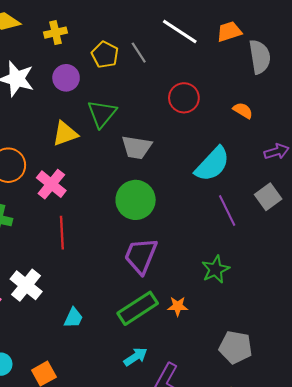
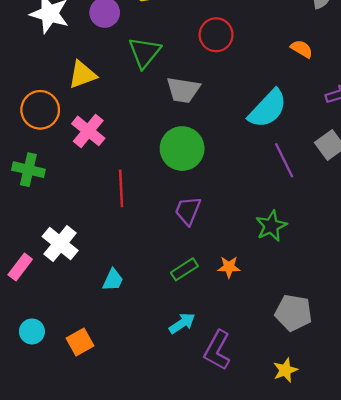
red circle: (184, 98) -> (216, 35), moved
yellow triangle: (65, 134) -> (82, 75), moved
red line: (62, 233) -> (121, 188), moved
purple trapezoid: (141, 256) -> (188, 211), size x0.7
green rectangle: (138, 308) -> (184, 269), size x0.6

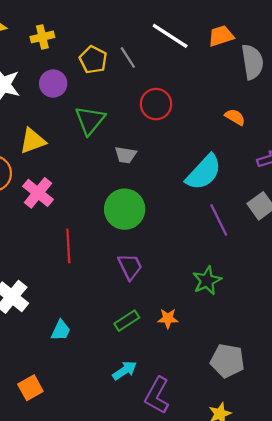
gray trapezoid: (183, 90) -> (126, 155), size x0.7
purple trapezoid: (188, 211) -> (130, 266), turned 132

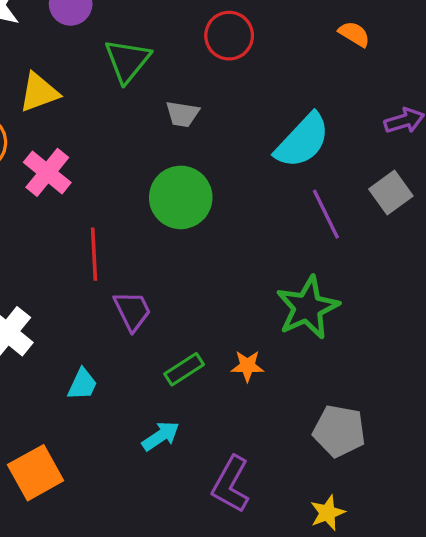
orange semicircle: (235, 117) -> (354, 34), moved
purple trapezoid: (130, 266) -> (132, 311), moved
green star: (207, 281) -> (307, 308), size x1.4
cyan arrow: (125, 370) -> (161, 436), moved
orange square: (30, 388) -> (36, 473), size x1.4

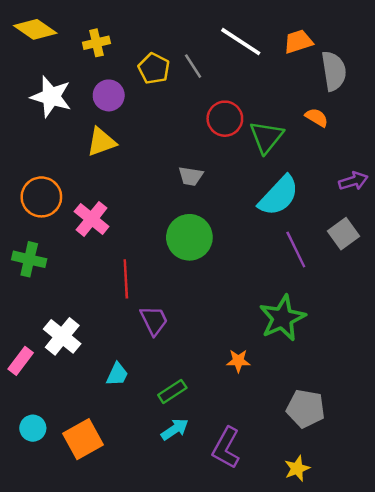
green triangle: (127, 61) -> (266, 137), moved
yellow triangle: (39, 92) -> (101, 142), moved
green rectangle: (184, 369) -> (172, 391), moved
cyan arrow: (161, 436) -> (175, 429), moved

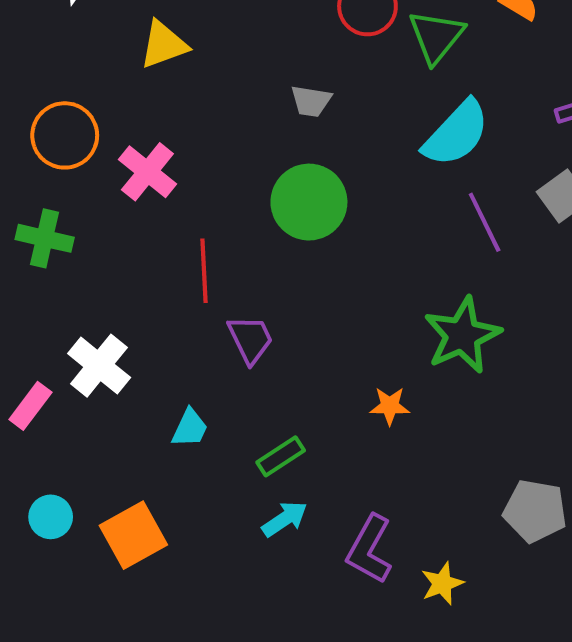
gray pentagon: (306, 409) -> (535, 511), moved
yellow star: (297, 468) -> (442, 584), moved

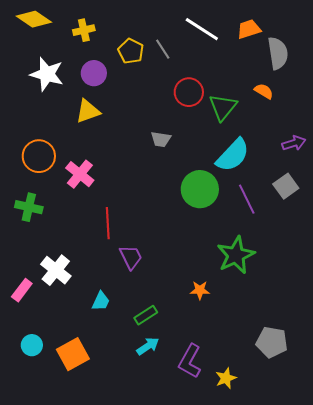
green circle: (309, 202) -> (200, 189), moved

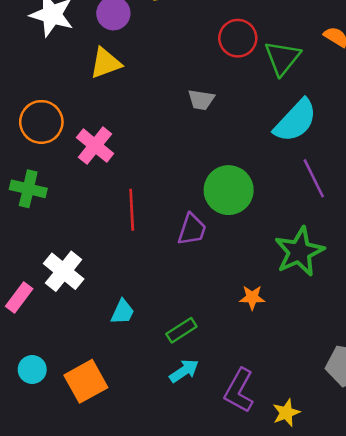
green circle: (200, 189) -> (229, 190), moved
purple trapezoid: (131, 257) -> (192, 229), moved, turned 44

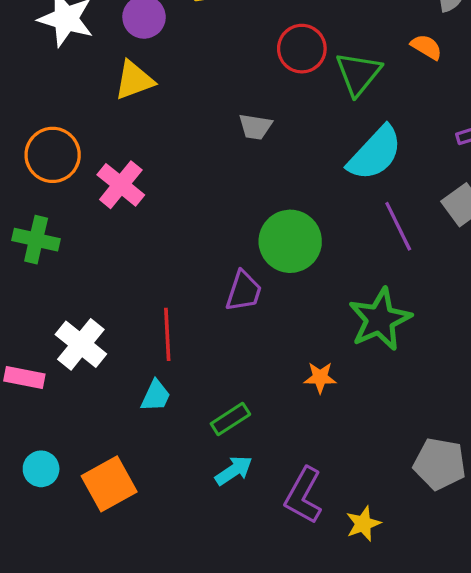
red line: (132, 210) -> (167, 334), moved
pink rectangle: (19, 297) -> (24, 377), turned 64

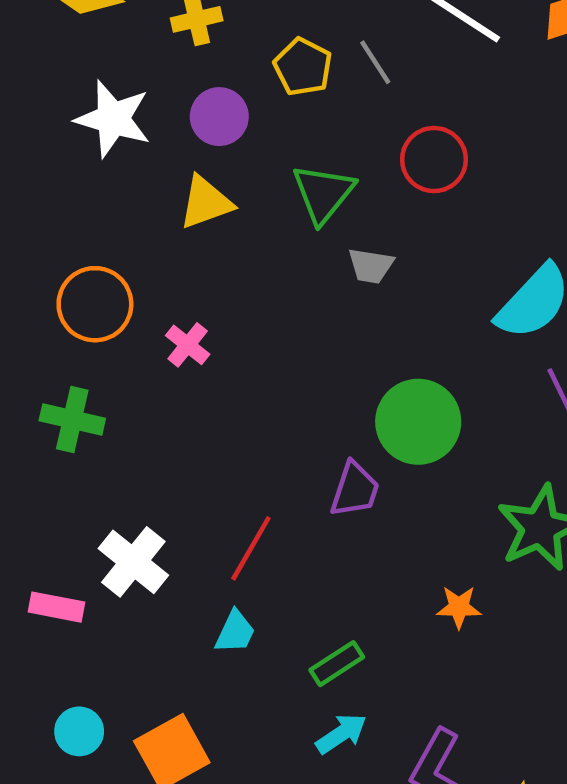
green triangle: (358, 74) -> (323, 193), moved
pink cross: (121, 185) -> (188, 345), size x0.7
red line: (167, 334) -> (251, 548), turned 33

